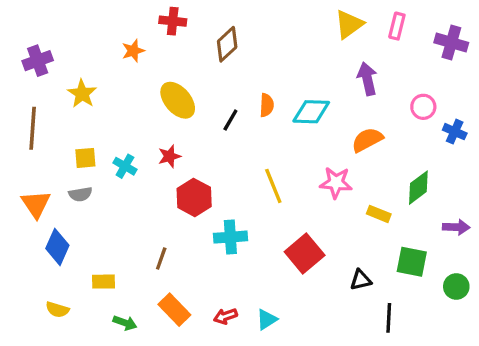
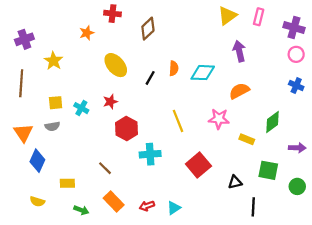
pink circle: (423, 107) -> (296, 54), moved
brown line: (161, 258) -> (105, 168), turned -64

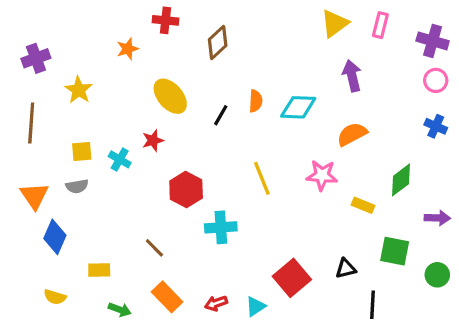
red star: (110, 102) -> (153, 140), moved
red square: (198, 165) -> (292, 278), moved

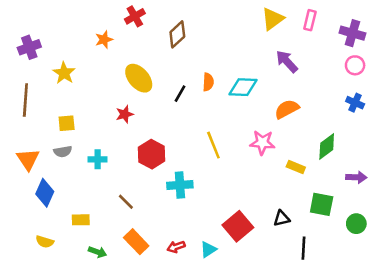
red cross: (166, 20) -> (135, 16), turned -36
purple arrow: (352, 76) -> (287, 61), turned -30
cyan cross: (120, 159) -> (98, 159), moved, turned -30

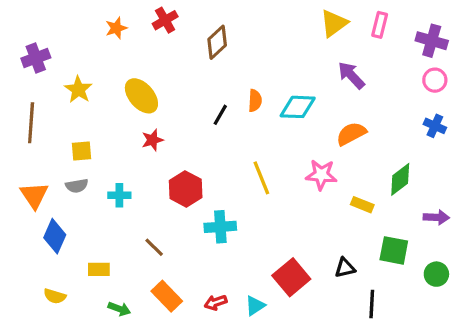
orange star: (104, 40) -> (116, 28), moved
yellow ellipse: (139, 78) -> (141, 96), moved

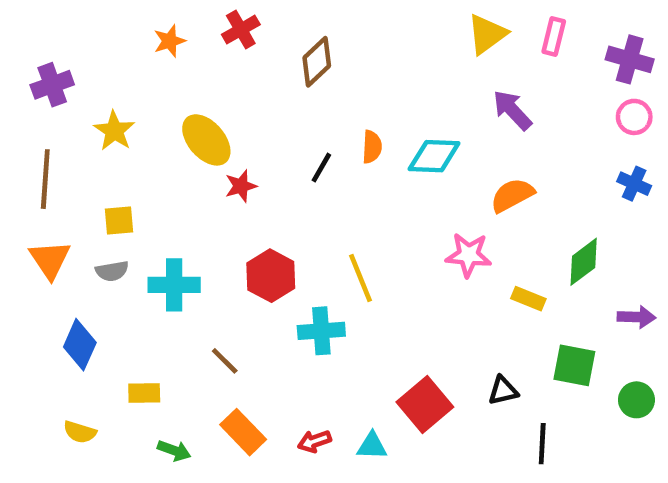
red star: (153, 140) -> (241, 186), moved
yellow line: (261, 178) -> (360, 278), moved
orange triangle: (34, 195) -> (50, 260), moved
cyan cross: (119, 195) -> (174, 285), size x1.5
cyan triangle: (255, 306) -> (372, 446), turned 35

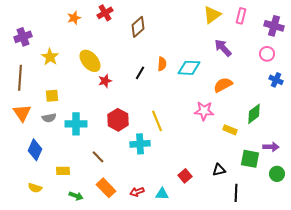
pink circle: (634, 117) -> (267, 54), moved
purple arrow: (636, 317) -> (271, 147), moved
red square: (425, 404) -> (185, 176), size x0.6

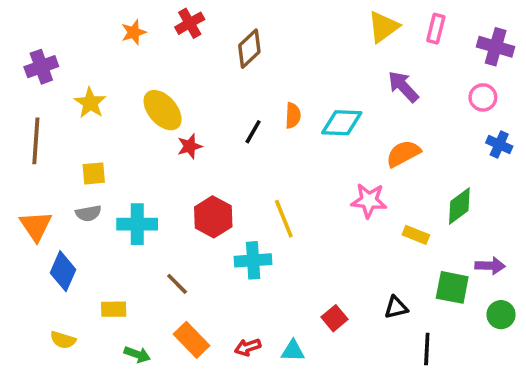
orange triangle: (22, 113) -> (36, 226), moved

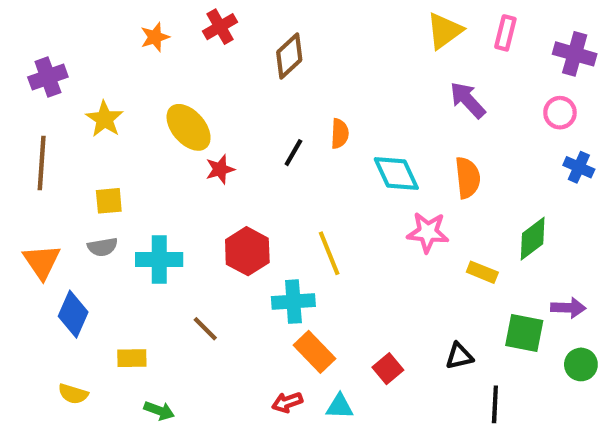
cyan diamond: (342, 123) -> (396, 174), moved, turned 63
orange semicircle: (403, 154) -> (468, 178), turned 112
orange rectangle: (192, 340) -> (314, 352), moved

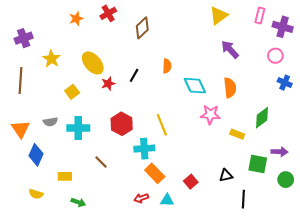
pink rectangle: (505, 33) -> (260, 15), moved
black line: (293, 153) -> (134, 75), moved
yellow square: (109, 201) -> (72, 92), moved, turned -32

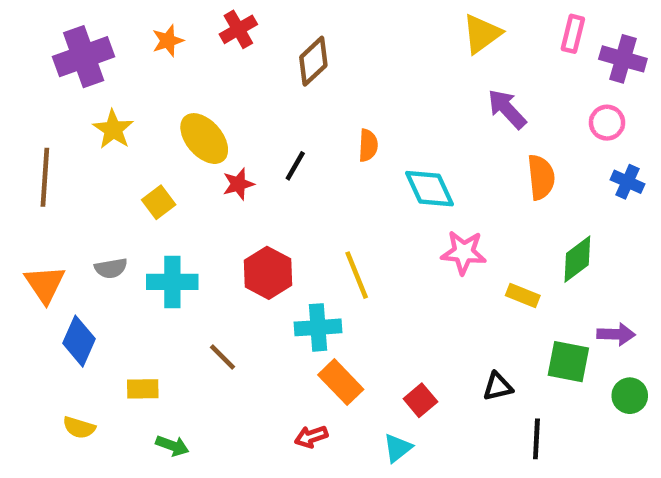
purple cross: (24, 38) -> (84, 57), moved, size x1.4
orange semicircle: (230, 88) -> (541, 177), moved
cyan triangle: (167, 200) -> (398, 448), moved, turned -40

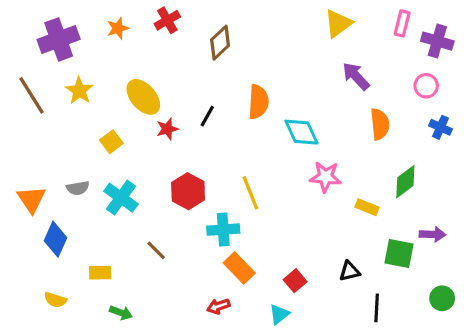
orange semicircle: (368, 145) -> (258, 102), size x1.5
brown line: (45, 177) -> (31, 95), moved, turned -36
cyan cross: (172, 282) -> (121, 198), turned 36
green circle: (630, 396) -> (442, 298), moved

